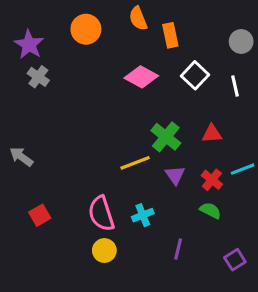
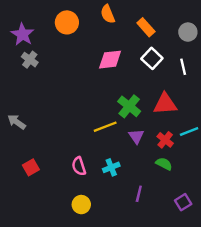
orange rectangle: (170, 35) -> (146, 27), moved, turned -30
pink diamond: (141, 77) -> (110, 60), turned -35
red triangle: (212, 134) -> (165, 104), size x1.5
pink semicircle: (101, 214) -> (79, 166), size x0.7
yellow circle: (104, 250) -> (81, 205), moved

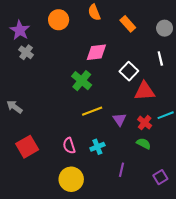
white square: (152, 58) -> (129, 71), moved
green cross: (129, 106) -> (82, 81), moved
red square: (31, 167) -> (27, 147), size x1.5
yellow circle: (81, 205) -> (71, 179), size x1.5

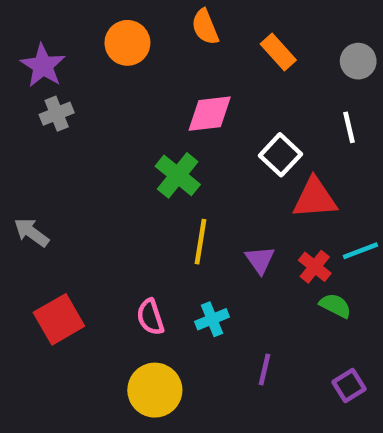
gray cross: (26, 52) -> (57, 114), turned 32
yellow line: (92, 111) -> (201, 242), turned -60
green semicircle: (144, 144) -> (335, 306), moved

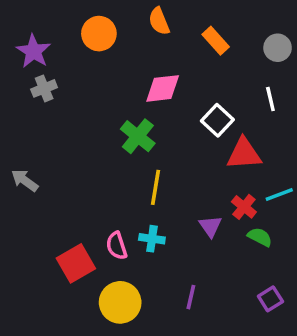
purple triangle: (260, 260) -> (210, 226), moved
red square: (59, 319) -> (76, 263), moved
cyan cross: (212, 319) -> (152, 239), moved, turned 30
purple line: (265, 370) -> (191, 297), moved

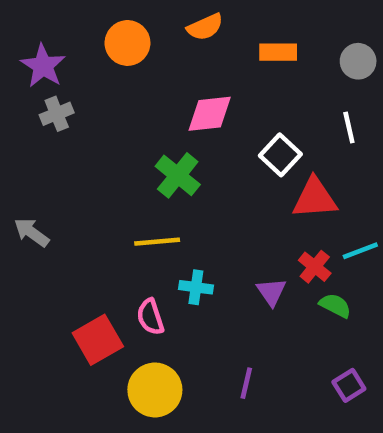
orange semicircle: (159, 21) -> (205, 27), turned -92
orange rectangle: (216, 41) -> (278, 52), turned -48
yellow line: (156, 187) -> (157, 242), moved, turned 76
cyan cross: (152, 239) -> (196, 287), moved

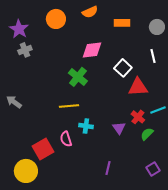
green semicircle: (335, 306) -> (147, 134), turned -72
yellow circle: (155, 390) -> (26, 171), moved

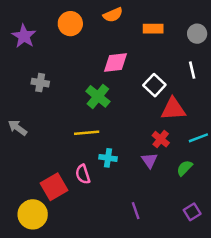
gray cross: (25, 50) -> (40, 83), moved, turned 32
red cross: (138, 117) -> (161, 139), moved
purple line: (108, 168) -> (136, 211), turned -32

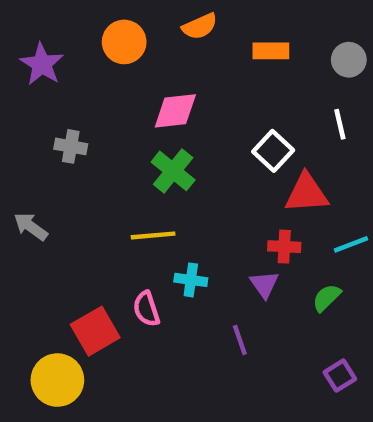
pink diamond: (115, 62) -> (175, 111), moved
red cross: (161, 139) -> (284, 247), turned -36
purple line: (136, 211) -> (240, 340), moved

